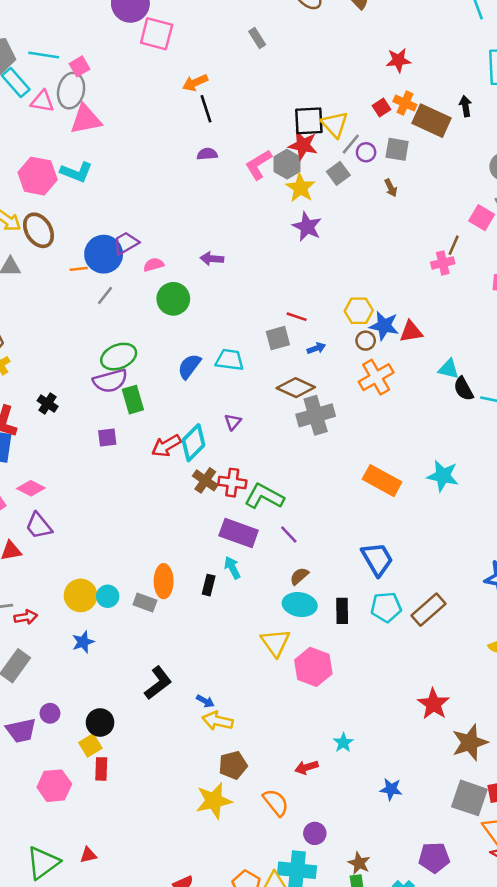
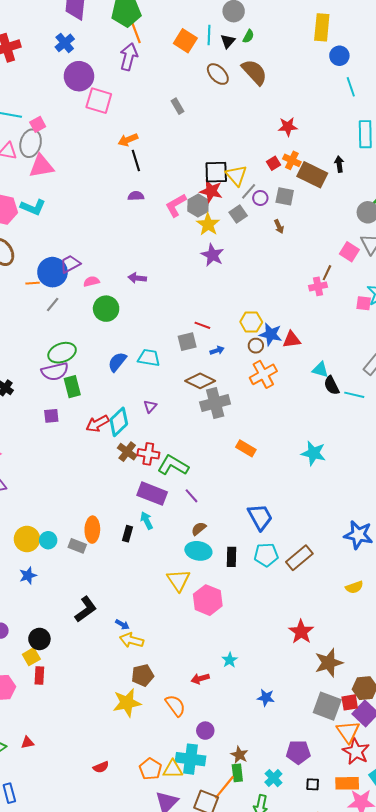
orange rectangle: (382, 481) -> (246, 448), moved, size x0.7

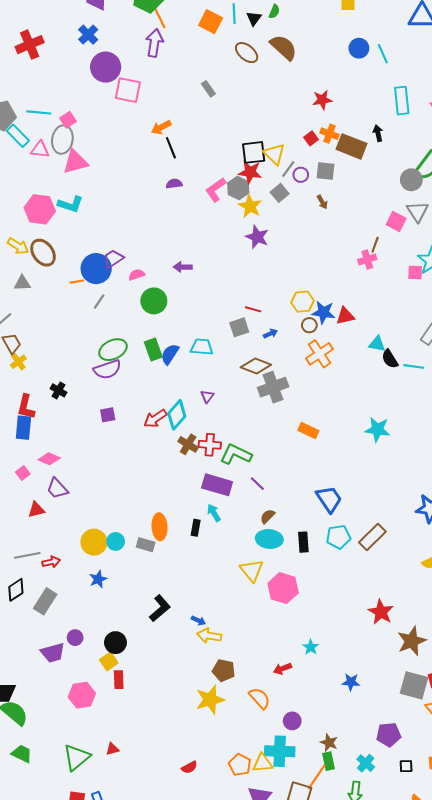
blue circle: (339, 56) -> (359, 48), moved
green rectangle: (72, 387) -> (153, 349), moved
brown pentagon: (143, 675) -> (224, 670), turned 30

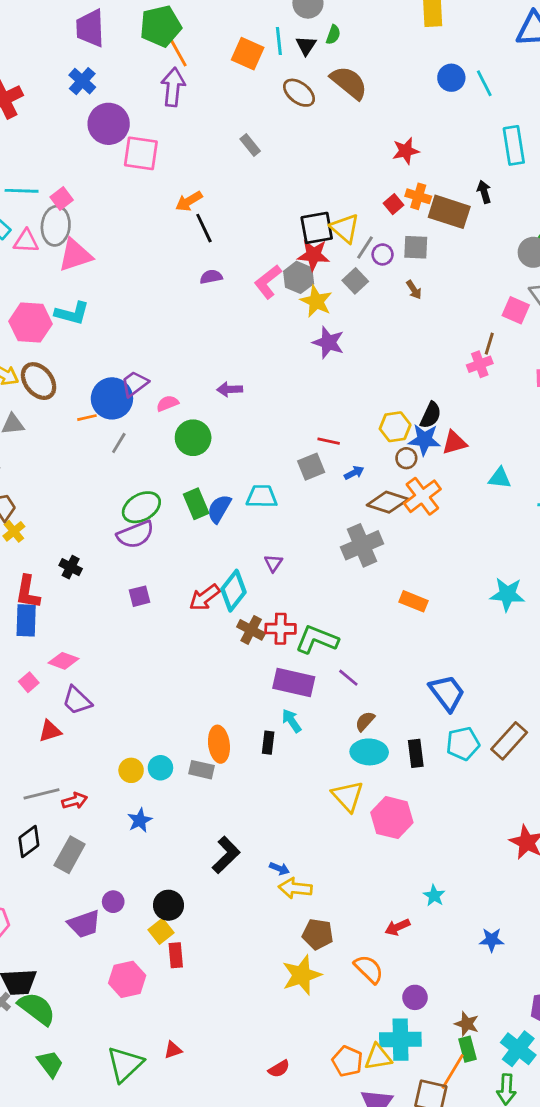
black semicircle: (390, 359) -> (431, 415), moved, turned -120
brown diamond: (256, 366) -> (388, 502), moved
yellow circle: (94, 542) -> (131, 770), size x0.7
green trapezoid: (22, 754) -> (50, 1064), turned 30
cyan cross: (366, 763) -> (518, 1049), size x1.4

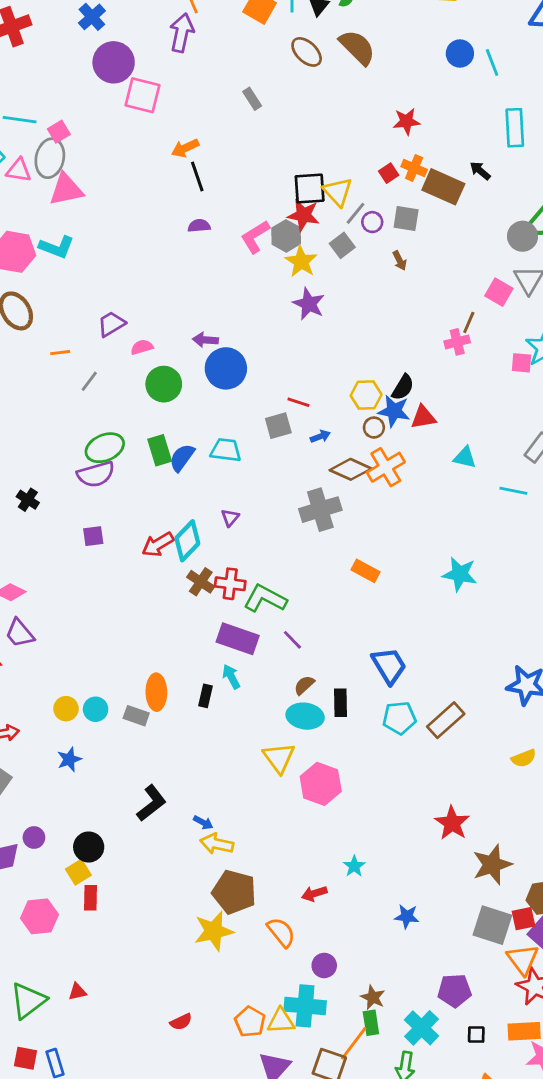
black arrow: (484, 192) -> (480, 171), turned -40
blue circle: (112, 398) -> (226, 368), moved
black rectangle: (416, 753) -> (340, 703), moved
brown pentagon: (318, 934) -> (234, 892), size x1.4

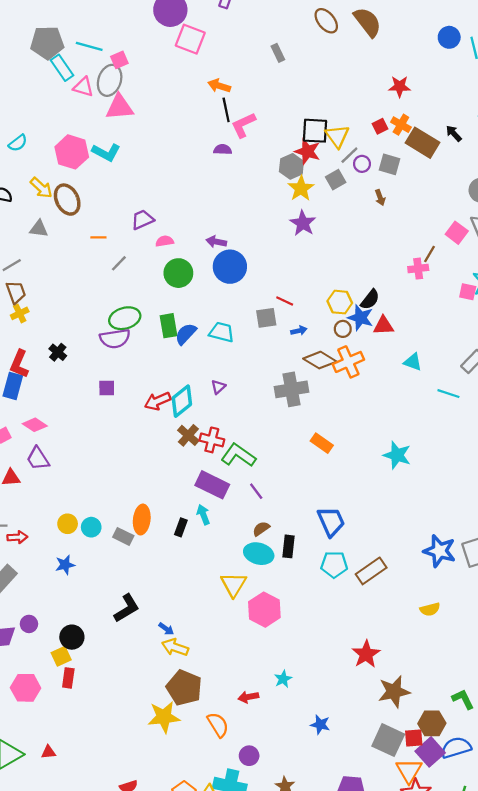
orange arrow: (185, 148) -> (219, 86), turned 35
pink L-shape: (255, 237) -> (243, 125), moved

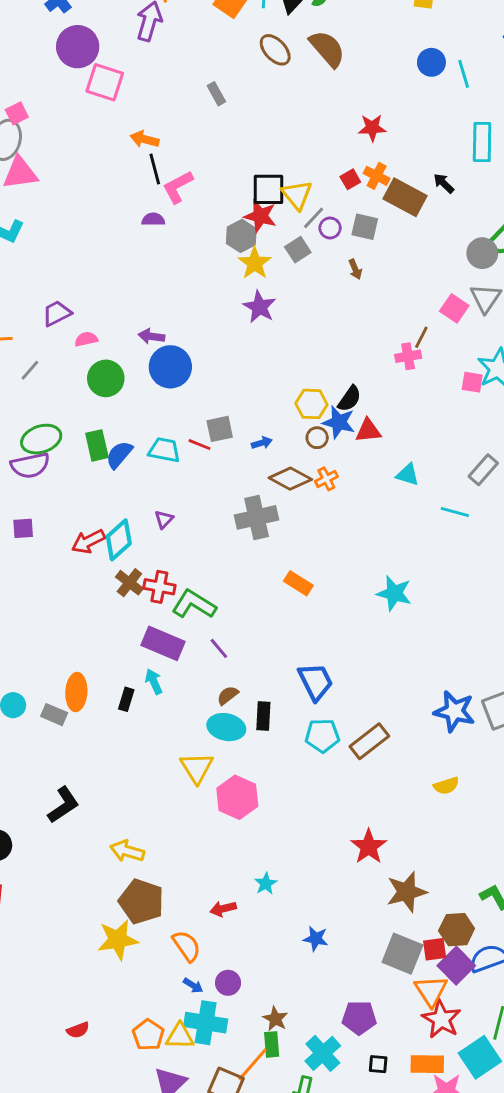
red line: (285, 301) -> (200, 445), moved
orange cross: (348, 362) -> (326, 479), size x0.6
blue arrow: (166, 629) -> (193, 985), moved

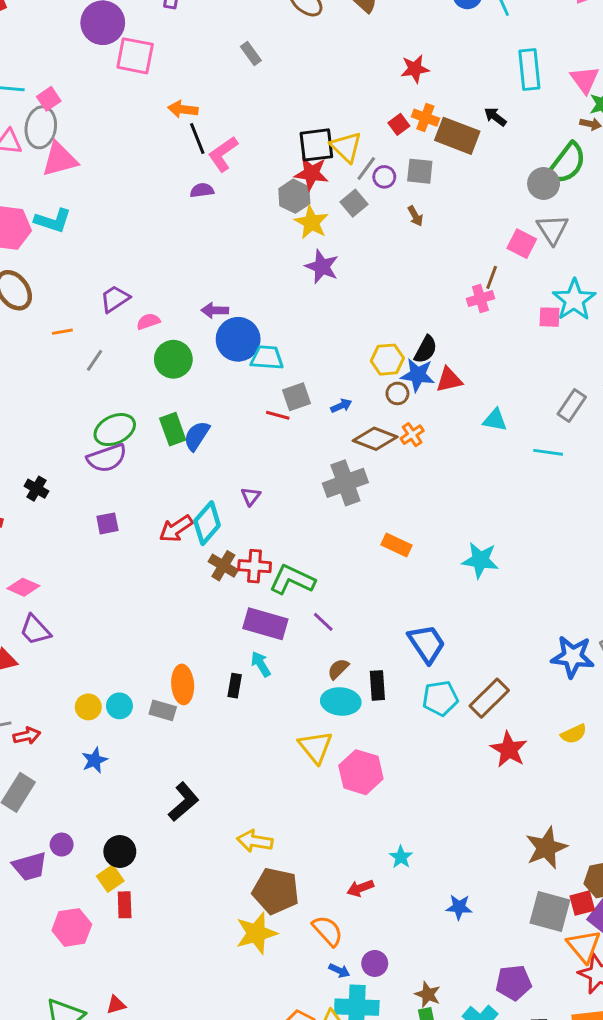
cyan trapezoid: (164, 450) -> (267, 358), moved
cyan star: (394, 593) -> (480, 560), moved
red star: (369, 847) -> (509, 749), moved

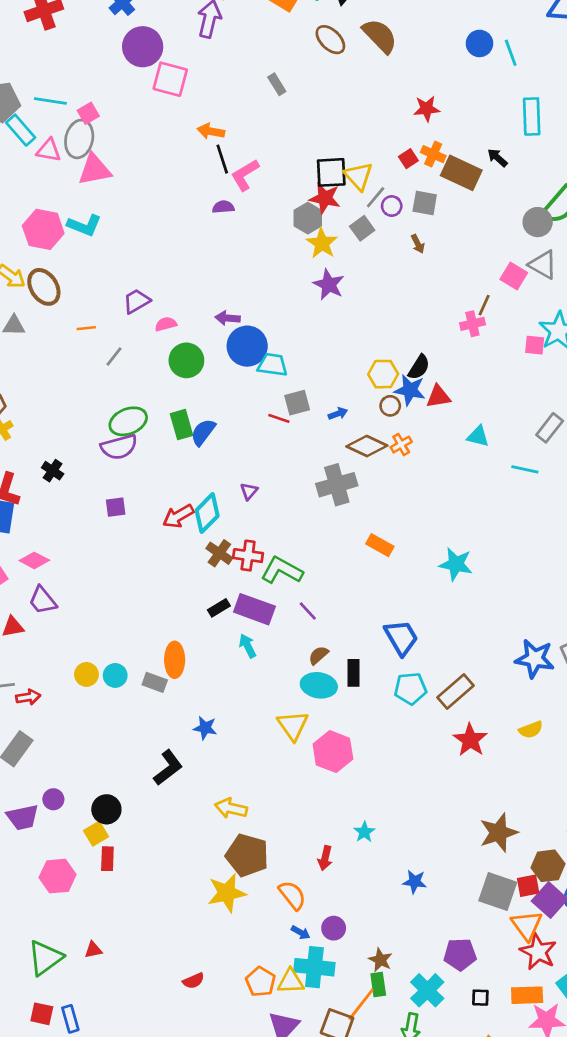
gray triangle: (553, 229) -> (543, 265), turned -32
black rectangle: (235, 686) -> (219, 608), moved, turned 45
blue star: (94, 760) -> (205, 728), moved, turned 30
red arrow: (360, 888) -> (325, 858), turned -60

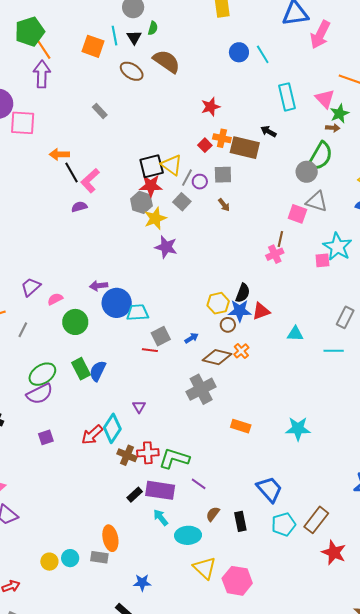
yellow star: (322, 243) -> (155, 218), turned 30
cyan ellipse: (319, 685) -> (188, 535), moved

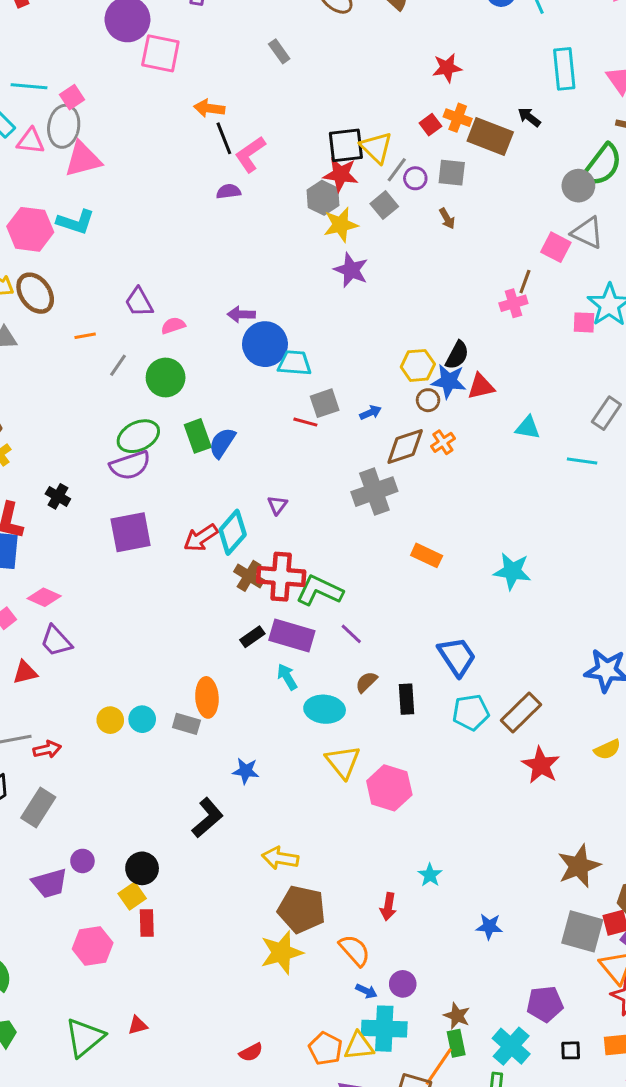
purple trapezoid: (31, 287) -> (139, 302), turned -85
green circle: (75, 322) -> (166, 378), moved
brown diamond: (217, 357) -> (405, 447), turned -40
purple square: (46, 437) -> (131, 532), size x1.8
red cross: (148, 453) -> (281, 577), size x1.4

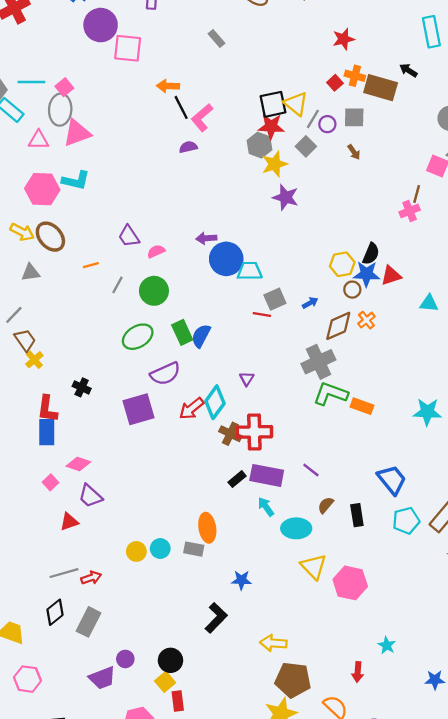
pink triangle: (31, 141) -> (39, 140), moved
purple semicircle: (130, 465) -> (165, 374), moved
green L-shape: (319, 591) -> (330, 394), moved

